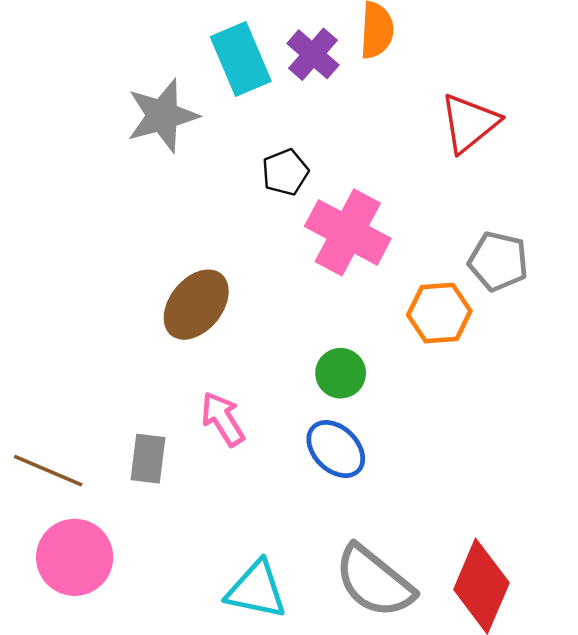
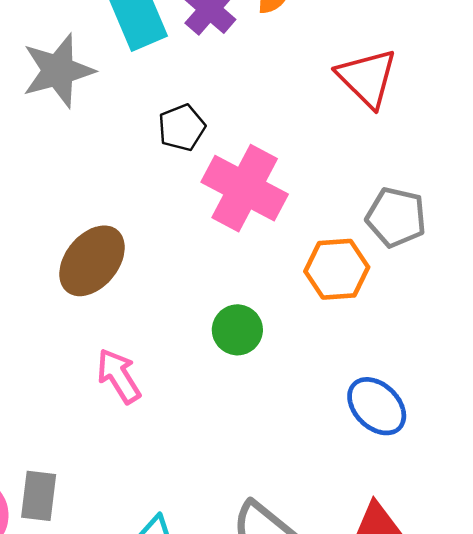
red triangle: (469, 123) -> (367, 78), turned -36
blue ellipse: (336, 449) -> (377, 406), moved
gray rectangle: (148, 459) -> (39, 496), moved

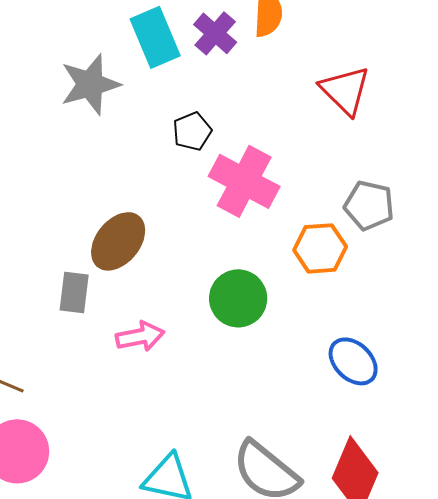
green circle: (237, 330) -> (238, 298), size x1.4
pink arrow: (119, 376) -> (140, 336), turned 111
gray rectangle: (39, 496) -> (74, 292), moved

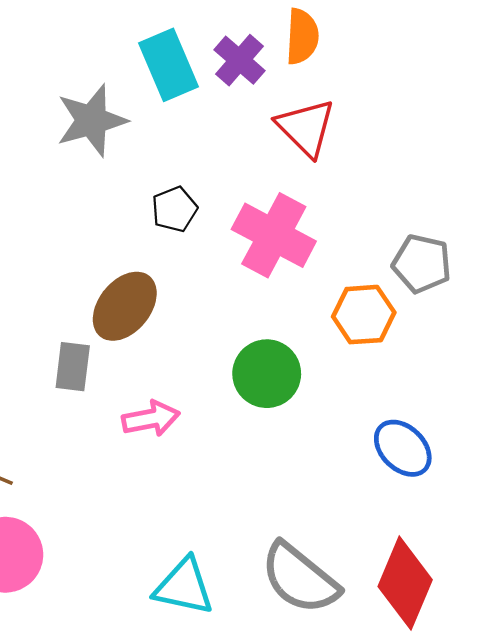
red triangle: (345, 90) -> (306, 128), moved
black pentagon: (192, 131) -> (174, 209), moved

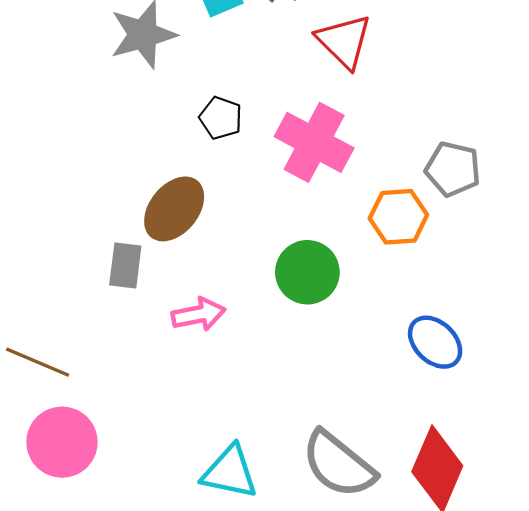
black pentagon: (174, 209) -> (221, 118), turned -30

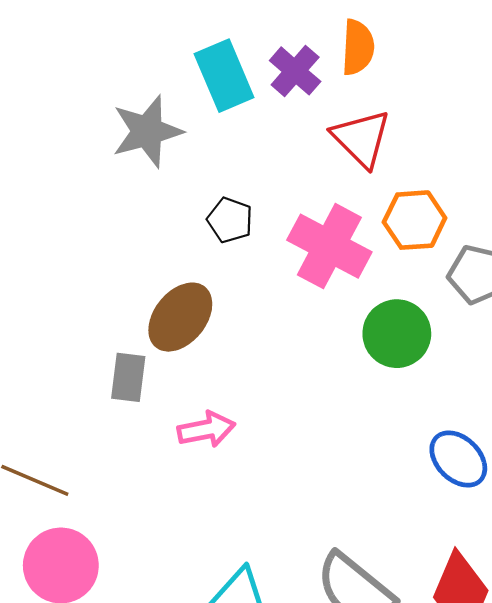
orange hexagon: (398, 217) -> (415, 220), moved
green circle: (307, 272) -> (397, 334), moved

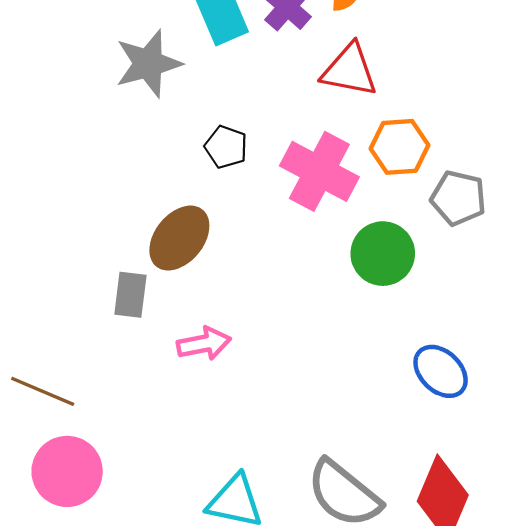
red triangle: (361, 138) -> (349, 70), turned -34

